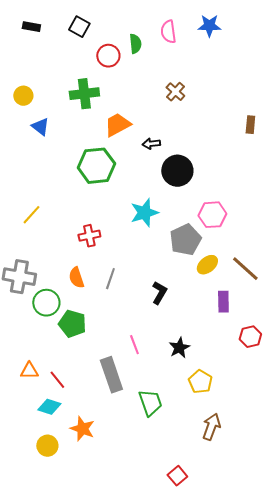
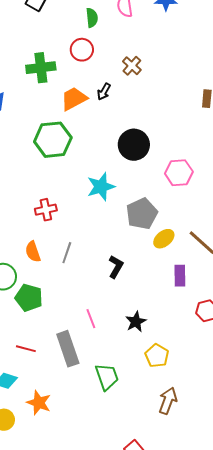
red circle: (108, 56) -> (82, 50), moved
black arrow: (151, 144) -> (104, 92), moved, turned -54
pink hexagon: (212, 215) -> (179, 173), moved
red line: (57, 380) -> (26, 349), moved, turned -36

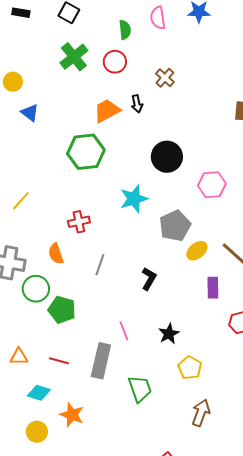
green cross: (41, 68) -> (74, 57), moved, turned -32
black arrow: (104, 92) -> (137, 104), turned -42
orange semicircle: (33, 252) -> (56, 254), moved
gray rectangle: (68, 349) -> (101, 361), turned 32

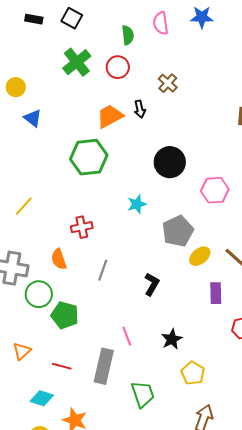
black rectangle: (21, 13) -> (34, 19), moved
cyan star: (134, 199) -> (137, 204), size x0.7
orange triangle: (19, 357) -> (22, 351), moved, turned -42

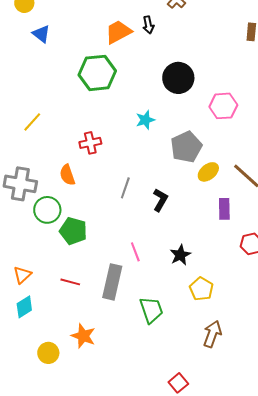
gray line: (103, 270) -> (125, 188), moved
orange triangle: (22, 351) -> (22, 275), moved
cyan diamond: (42, 398) -> (24, 307), moved, turned -50

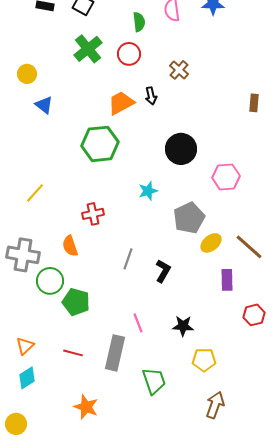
black star: (180, 255) -> (183, 326), turned 30
yellow pentagon: (201, 289) -> (204, 360), turned -30
yellow circle: (48, 353) -> (16, 424), moved

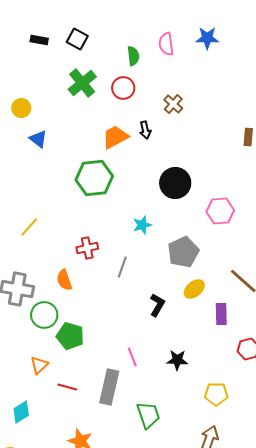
yellow ellipse: (211, 243) -> (194, 289), moved
gray line: (128, 259) -> (122, 267), moved
orange triangle: (25, 346) -> (39, 365), moved
yellow pentagon: (204, 360) -> (216, 394), moved

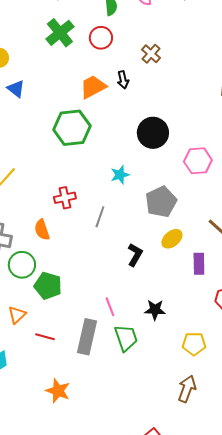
green trapezoid: (148, 415) -> (126, 338), moved

